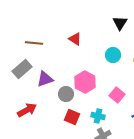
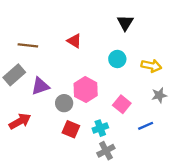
cyan cross: (98, 116) -> (100, 128), turned -32

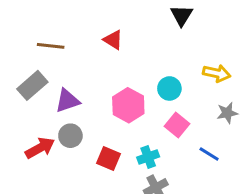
cyan circle: (117, 59) -> (169, 88), moved
gray circle: (64, 103) -> (70, 136), moved
blue line: (146, 126) -> (209, 154), turned 56

